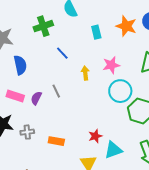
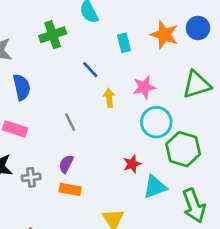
blue line: (62, 53) -> (90, 70), moved
purple semicircle: (36, 98) -> (66, 164), moved
red star: (95, 136) -> (132, 164), moved
cyan triangle: (113, 150) -> (155, 187), moved

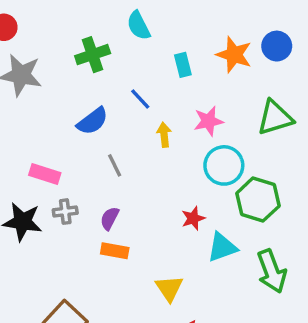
blue semicircle: (22, 87) -> (93, 121), moved, turned 65
gray cross: (31, 177) -> (65, 212), moved

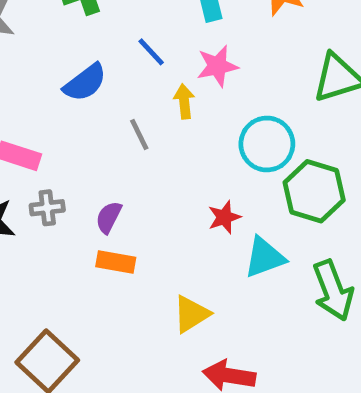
pink star: (209, 121) -> (217, 66), moved
gray line: (115, 165) -> (139, 135), moved
yellow triangle: (169, 288) -> (191, 314), turned 32

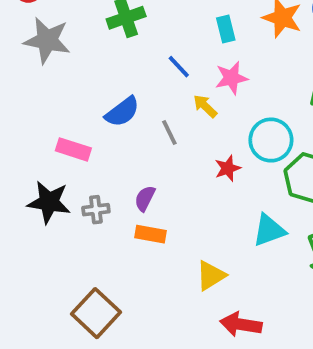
blue semicircle: (85, 83) -> (122, 112), moved
yellow arrow: (184, 101) -> (205, 106), turned -40
gray cross: (47, 208) -> (96, 210), moved
red star: (224, 217) -> (228, 168), moved

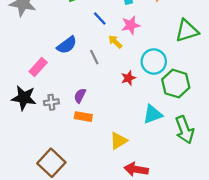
pink rectangle: (73, 149) -> (38, 67), turned -66

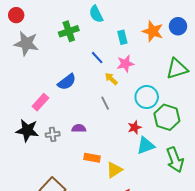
gray line: (94, 57) -> (105, 103), moved
red star: (128, 78) -> (135, 127), moved
purple semicircle: (80, 96) -> (79, 128), turned 64
orange rectangle: (83, 117) -> (92, 158), moved

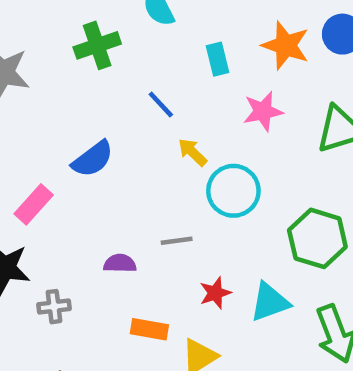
pink star: (125, 64) -> (263, 111), moved
cyan circle: (147, 97) -> (233, 191), moved
gray line: (105, 103) -> (177, 241), moved, turned -72
red star: (135, 127) -> (215, 293), moved
gray cross: (53, 134) -> (54, 307), moved

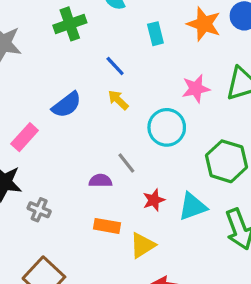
pink star: (263, 111) -> (196, 89), moved
yellow arrow: (193, 152) -> (118, 100), moved
gray line: (177, 241) -> (126, 163), turned 60
purple semicircle: (120, 263) -> (100, 181), moved
gray cross: (54, 307) -> (39, 210), turned 30

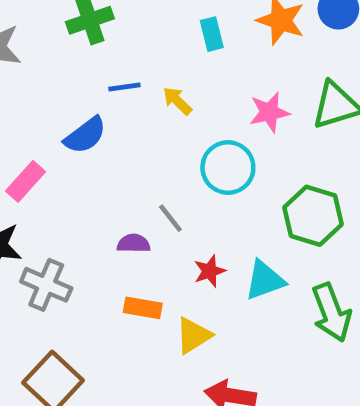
blue line: (115, 66) -> (124, 87), moved, turned -55
yellow arrow: (118, 100) -> (177, 101), moved
gray cross: (39, 210) -> (46, 285), size x1.5

